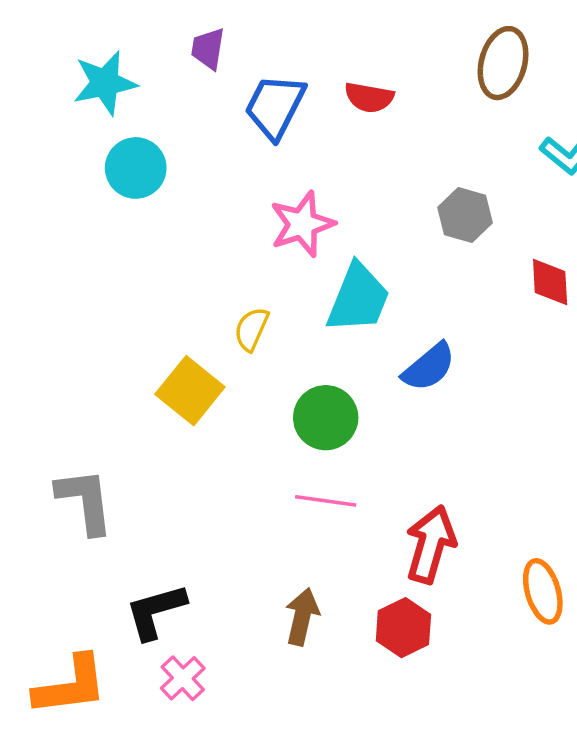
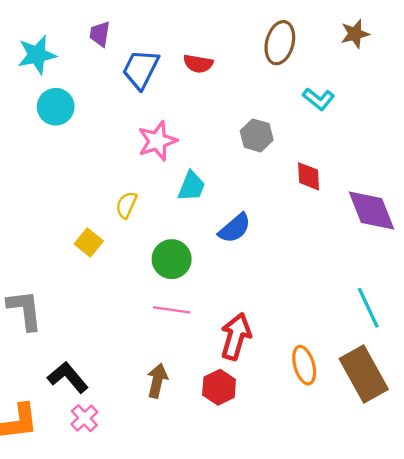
cyan trapezoid: (358, 298) -> (192, 186), size x0.7
yellow square: (190, 391) -> (89, 243), size x0.7
black L-shape: (156, 611) -> (68, 377), turned 66

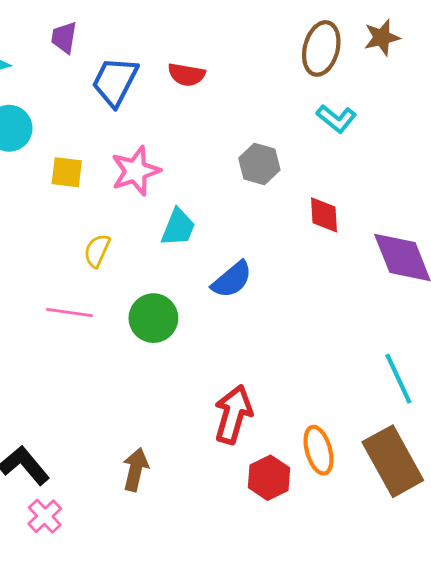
brown ellipse: (280, 43) -> (321, 48), moved
yellow square: (89, 243) -> (67, 172), moved, turned -32
pink line: (172, 310) -> (70, 313), moved
red hexagon: (219, 387) -> (269, 478), moved

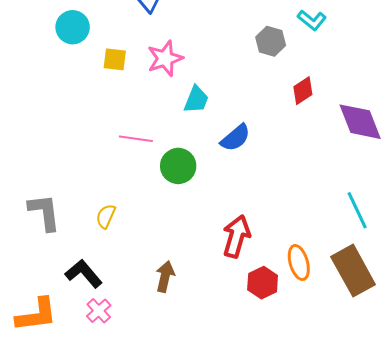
gray hexagon: (259, 164) -> (271, 41), moved
red diamond: (324, 215) -> (303, 91), turned 60
yellow semicircle: (97, 251) -> (106, 216), moved
pink line: (70, 313) -> (136, 139), moved

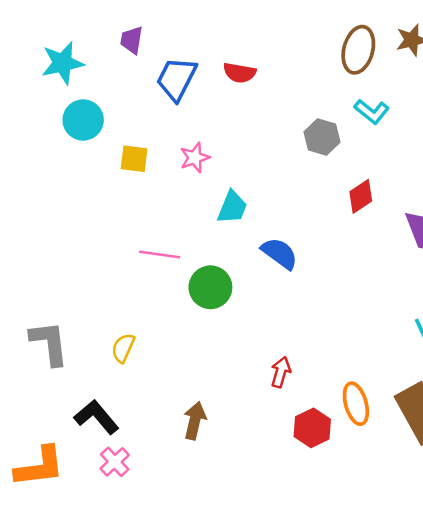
pink star: (165, 58) -> (195, 158), size x0.7
blue semicircle: (235, 138) -> (280, 253), turned -104
red arrow: (236, 236) -> (281, 372), size x0.6

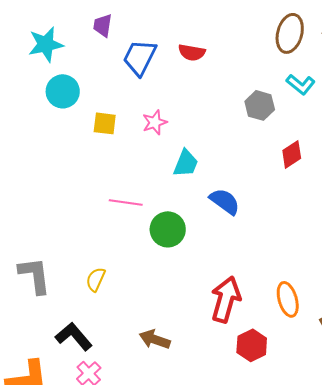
red arrow: (281, 372) -> (226, 299), size x1.8
orange ellipse: (356, 404) -> (288, 299), moved
brown arrow: (195, 421) -> (155, 339), turned -84

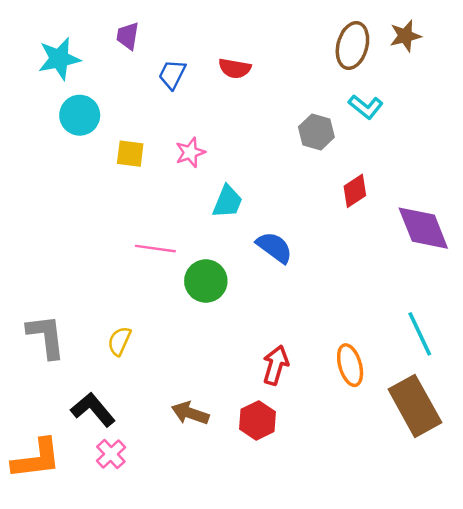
blue trapezoid: (140, 57) -> (172, 74), size x0.7
red arrow: (226, 299) -> (276, 365), size x0.7
red hexagon: (252, 345) -> (258, 420), moved

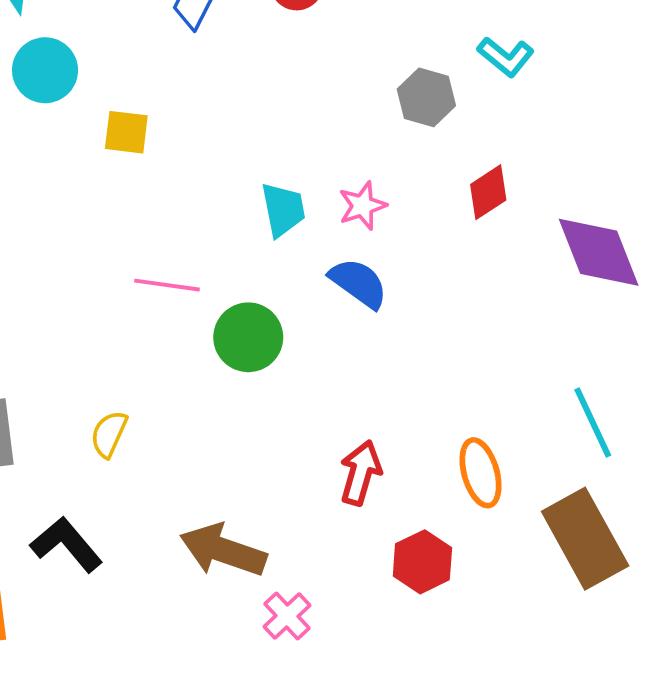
pink star: (190, 152) -> (362, 206), moved
cyan trapezoid: (227, 202) -> (283, 210), turned -33
brown arrow: (190, 413) -> (223, 550), size x1.4
red hexagon: (258, 420) -> (422, 562), moved
pink cross: (111, 454) -> (287, 616), moved

